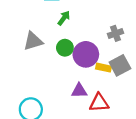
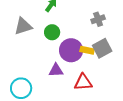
purple circle: (86, 54) -> (71, 50), moved
purple triangle: (79, 91) -> (56, 70), moved

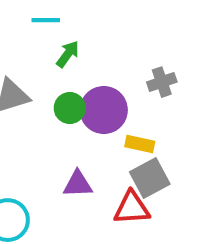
gray square: (102, 48) -> (150, 178), moved
purple circle: (71, 50) -> (104, 110), moved

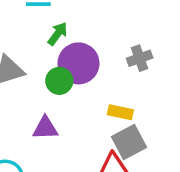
purple circle: (104, 110) -> (78, 63), moved
purple triangle: (78, 184) -> (45, 128), moved

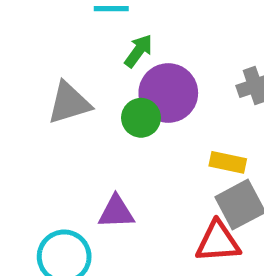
purple triangle: (45, 128) -> (116, 212), moved

